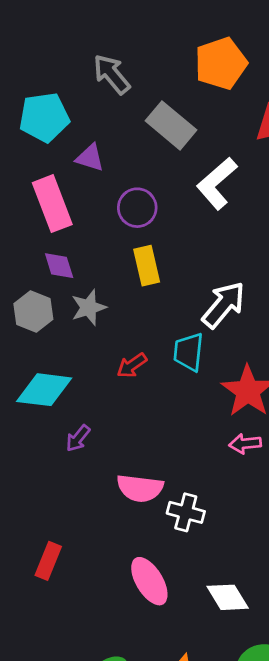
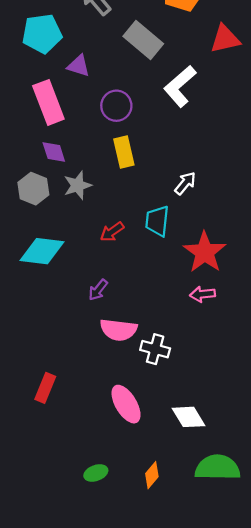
white arrow: (224, 305) -> (185, 183), size x0.6
purple arrow: (78, 438) -> (98, 290), moved

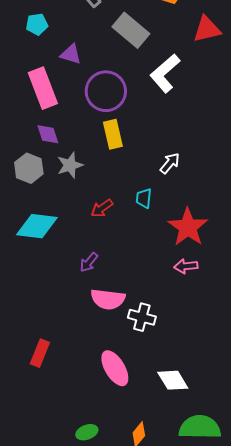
cyan pentagon: (42, 34) -> (37, 24), size x0.6
purple circle: (116, 106) -> (106, 91), size x1.4
cyan trapezoid: (157, 221) -> (144, 198), size x0.7

